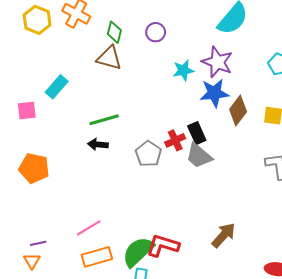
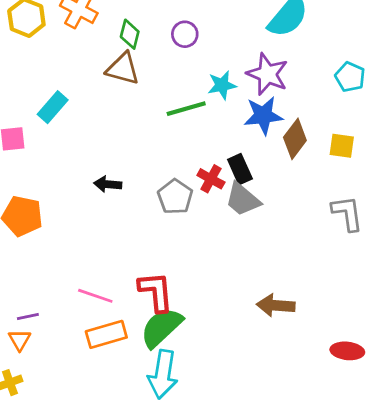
green line: (104, 120) -> (186, 109), moved
red cross: (175, 140) -> (211, 179), turned -36
pink line: (89, 228) -> (95, 296), turned 50
brown arrow: (224, 235) -> (276, 305), turned -128
red L-shape: (163, 245) -> (156, 292), moved, turned 68

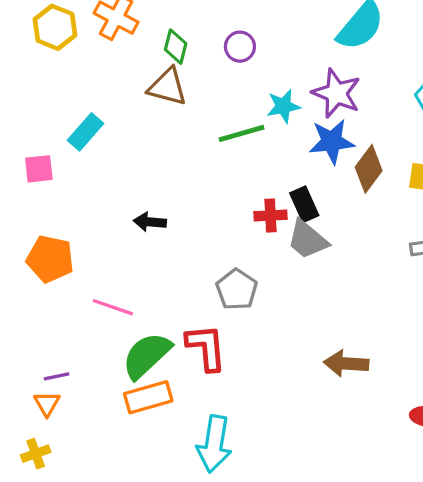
red cross: (211, 179) -> (270, 216), turned -32
gray pentagon: (175, 197) -> (237, 289), moved
pink line: (95, 296) -> (113, 307), moved
green semicircle: (161, 328) -> (147, 355), moved

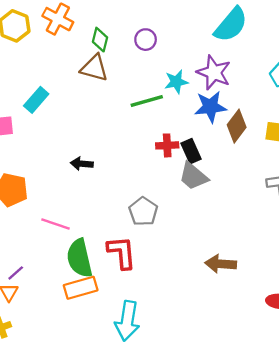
red cross: (270, 216) -> (167, 145), moved
green semicircle: (147, 355) -> (79, 258), turned -60
purple line: (57, 376) -> (16, 273), turned -30

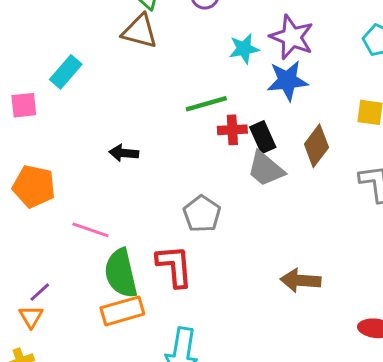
green line: (147, 101) -> (206, 104), moved
brown diamond: (237, 126) -> (316, 146), moved

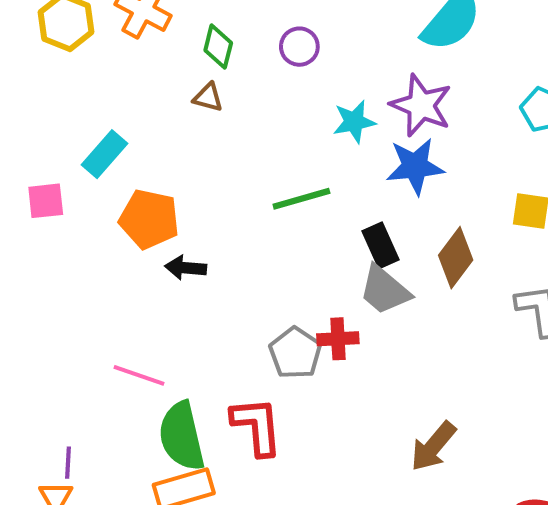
brown triangle: (140, 31) -> (208, 97), size x0.6
red cross: (232, 130) -> (338, 339), moved
orange pentagon: (34, 186) -> (149, 219), moved
brown arrow: (300, 280) -> (433, 446), turned -54
purple line: (40, 292) -> (68, 463), turned -45

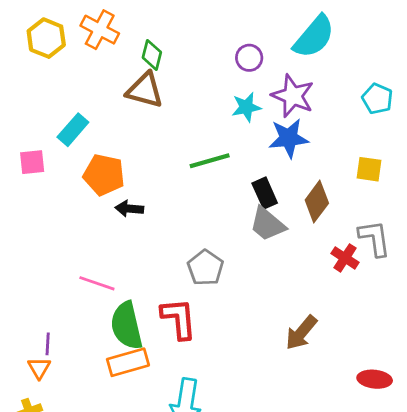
purple circle: (299, 47) -> (249, 58), moved
brown triangle: (208, 97) -> (145, 90), size x1.8
red cross: (338, 339) -> (345, 258), moved, turned 36

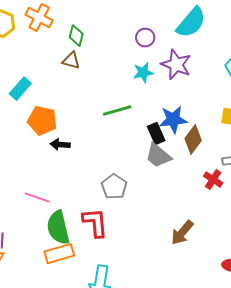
brown triangle: (145, 90) -> (71, 61), size x0.7
blue star: (289, 138) -> (173, 120), moved

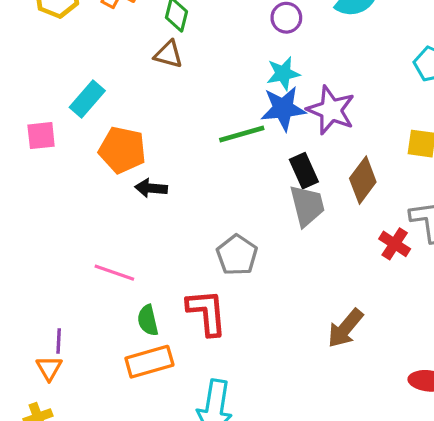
purple star: (176, 65) -> (331, 110), moved
blue star: (173, 120) -> (283, 108), moved
gray trapezoid: (158, 156) -> (307, 206), turned -144
green semicircle: (58, 228) -> (148, 320), size x0.6

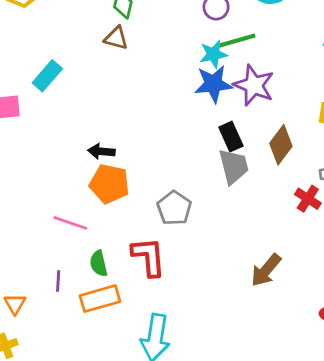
green line: (242, 134) -> (236, 41), moved
orange pentagon: (122, 150) -> (109, 184), moved
purple line: (59, 341) -> (58, 281), moved

